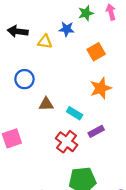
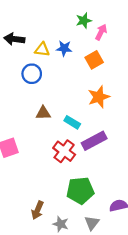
pink arrow: (111, 12) -> (101, 32), moved, turned 42
blue star: (67, 29) -> (64, 48), moved
blue circle: (24, 79) -> (32, 74), moved
purple rectangle: (96, 131) -> (94, 141), size x1.5

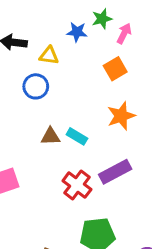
blue star: (64, 48) -> (77, 32), moved
cyan rectangle: (72, 122) -> (77, 136), moved

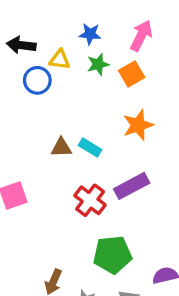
green star: (102, 19) -> (98, 64), moved
pink arrow: (124, 33) -> (141, 36), size x1.4
blue circle: (36, 86) -> (37, 80), moved

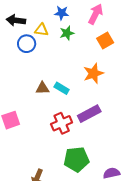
orange square: (132, 74) -> (105, 40), moved
red cross: (90, 200) -> (62, 123), turned 30

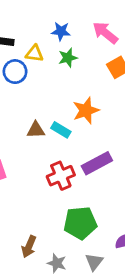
pink arrow: (96, 14) -> (105, 33), turned -78
orange star: (93, 73) -> (86, 110), moved

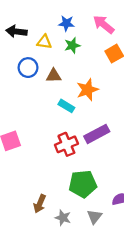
blue circle: (15, 72) -> (28, 68), moved
brown triangle: (36, 130) -> (54, 76), moved

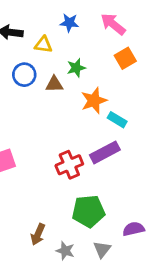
green star: (72, 45) -> (76, 68), moved
cyan rectangle: (66, 106) -> (117, 120), moved

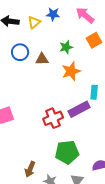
yellow triangle: (43, 45) -> (34, 22), moved, turned -48
green star: (76, 68) -> (66, 47), moved
cyan rectangle: (117, 120) -> (94, 92), moved, turned 64

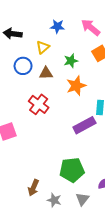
yellow triangle: (34, 22) -> (43, 47), moved
red cross: (53, 118) -> (39, 104), moved, turned -30

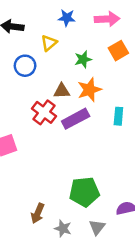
pink arrow: (91, 27) -> (107, 19), turned 138
brown triangle: (46, 73) -> (62, 91), moved
purple rectangle: (84, 125) -> (76, 119), moved

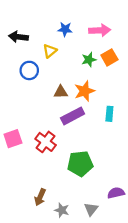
green star: (83, 59) -> (89, 60), moved
red cross: (44, 112) -> (46, 142), moved
green pentagon: (84, 192) -> (80, 164), moved

